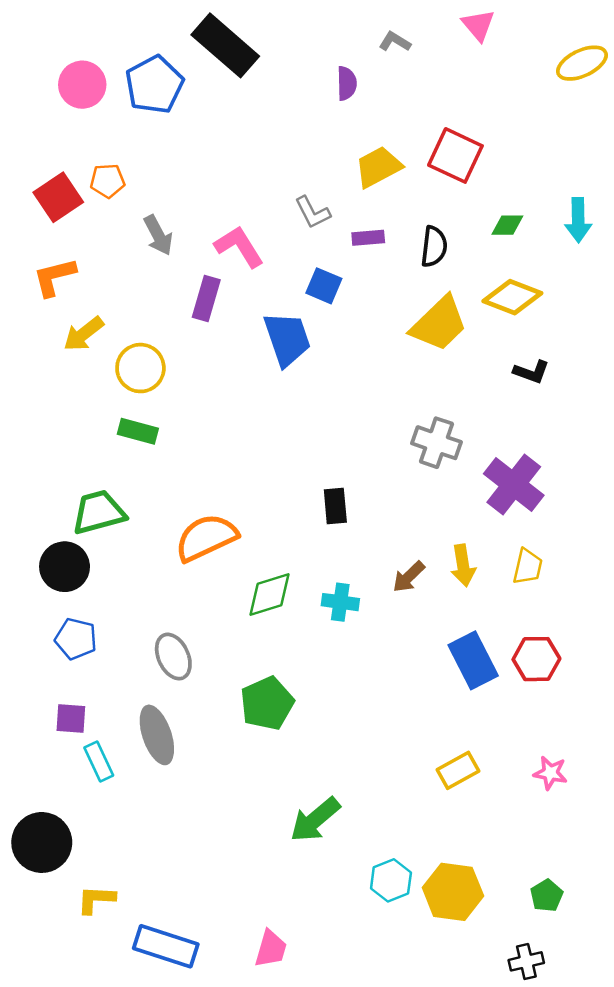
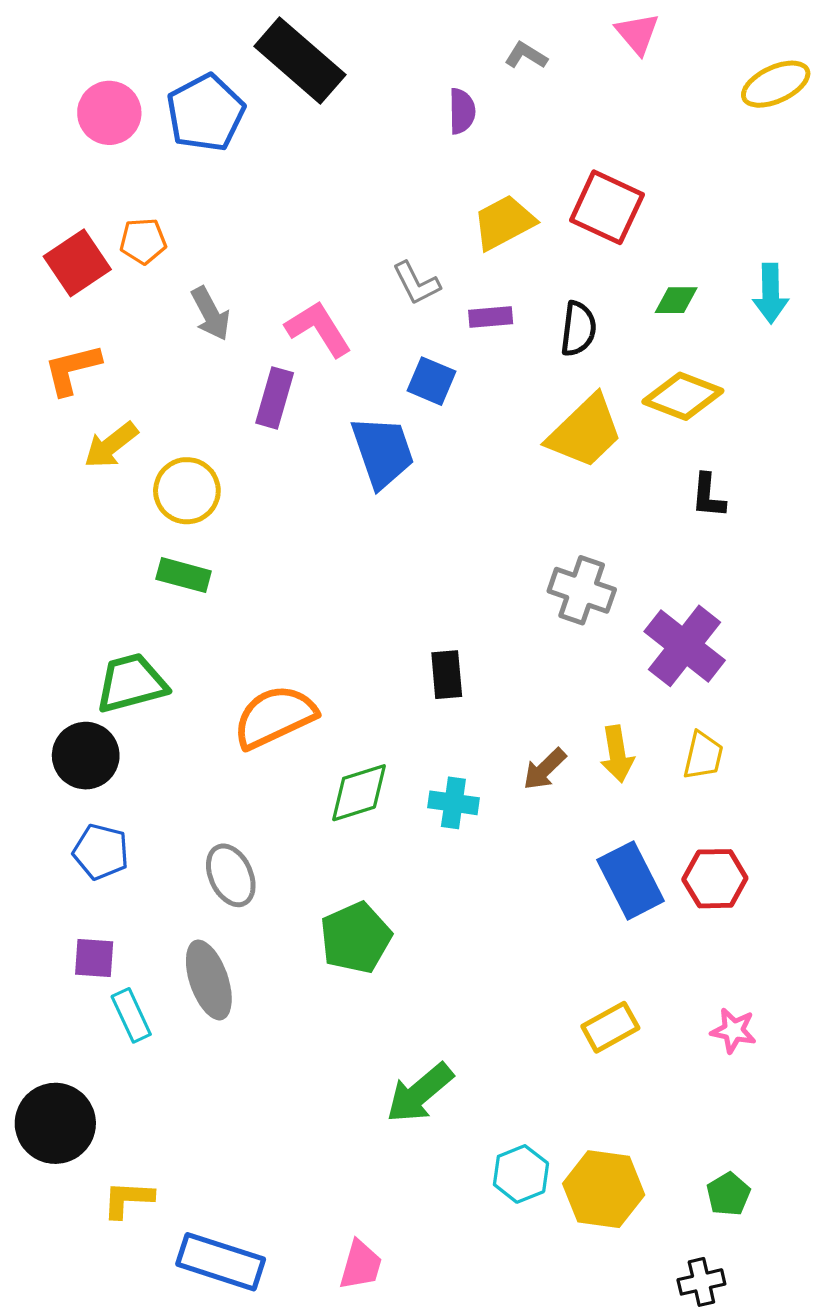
black L-shape: (531, 372) -> (708, 496), turned 75

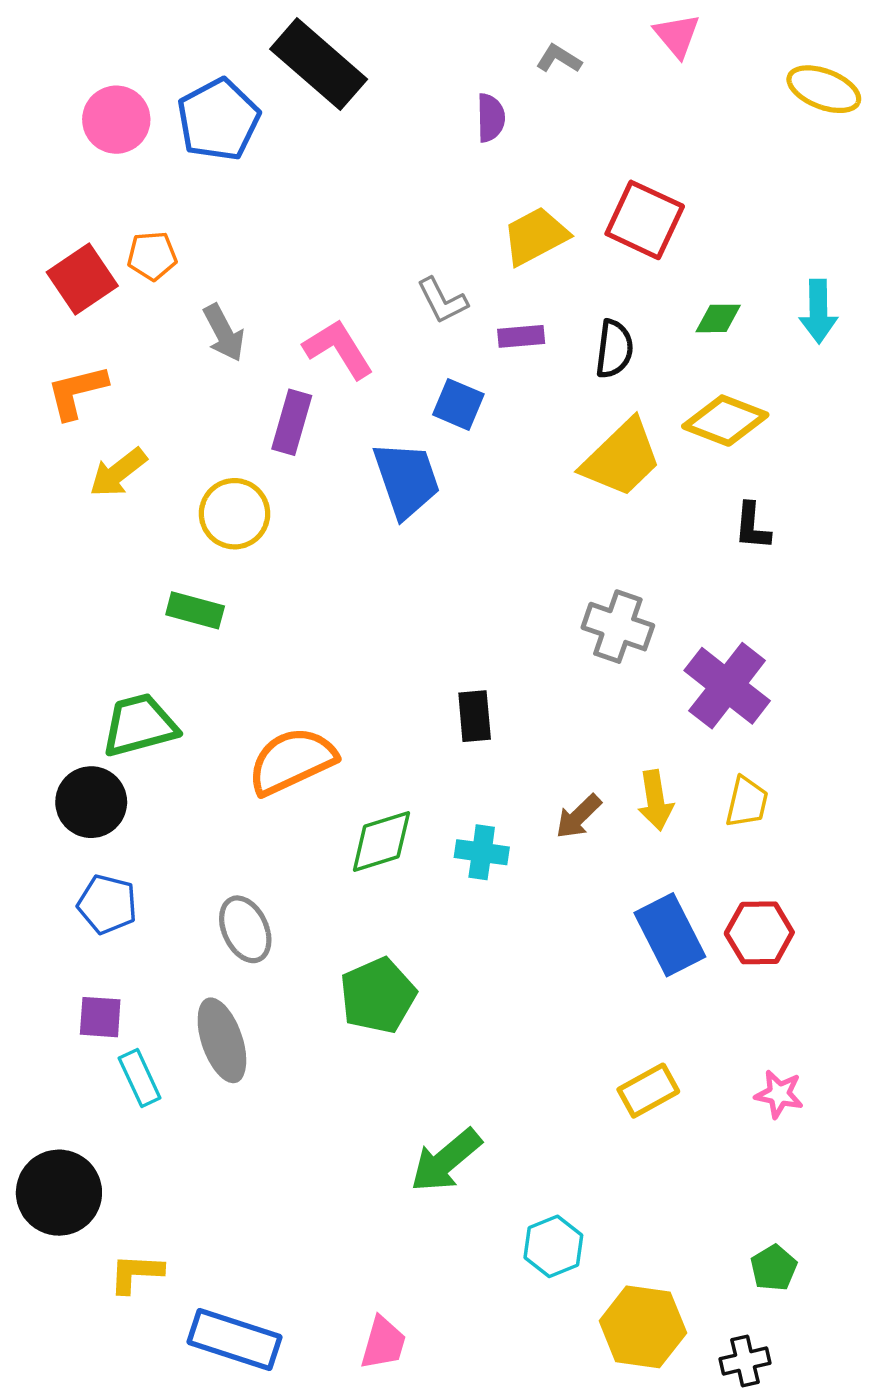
yellow ellipse: (776, 84) -> (824, 89), turned 46
yellow circle: (187, 491) -> (235, 514), moved
yellow hexagon: (604, 1189) -> (643, 1327), moved

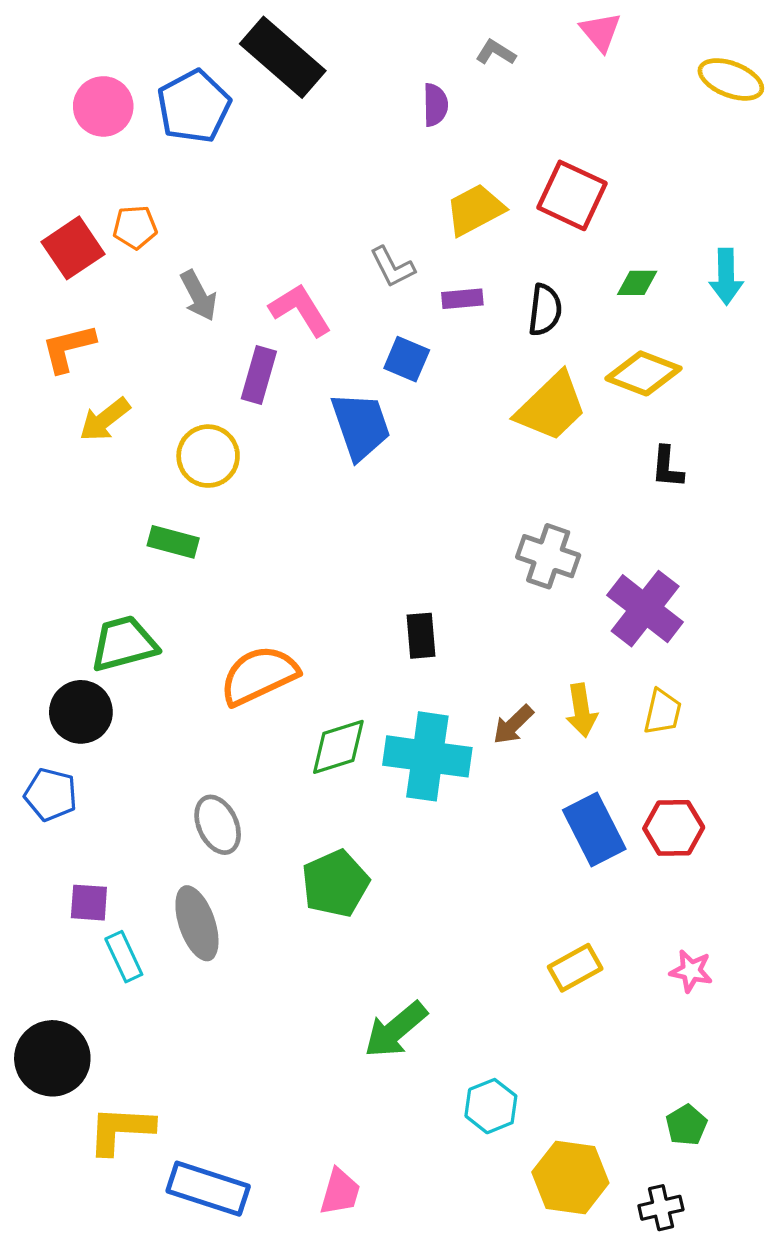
cyan cross: (482, 852) -> (427, 756), size x1.8
blue pentagon: (107, 904) -> (51, 795), moved
yellow L-shape: (136, 1273) -> (121, 1130), size x1.4

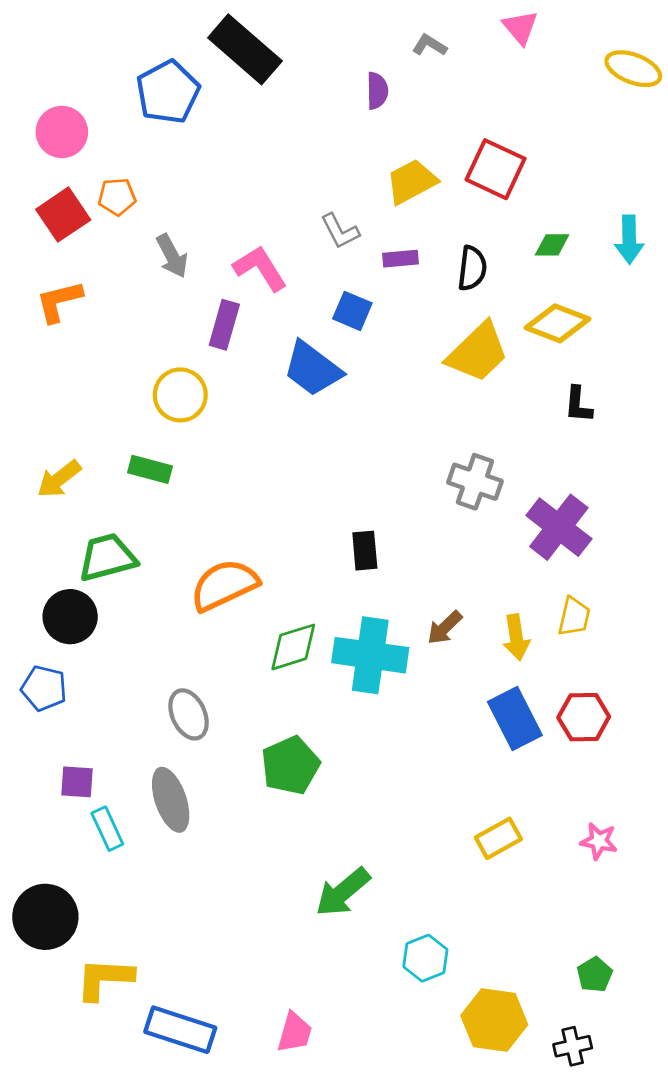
pink circle: (103, 106) -> (62, 132), moved
yellow arrow: (105, 420) -> (59, 479), moved
blue trapezoid: (361, 426) -> (312, 369), turned 146
yellow arrow: (582, 710) -> (516, 637), moved

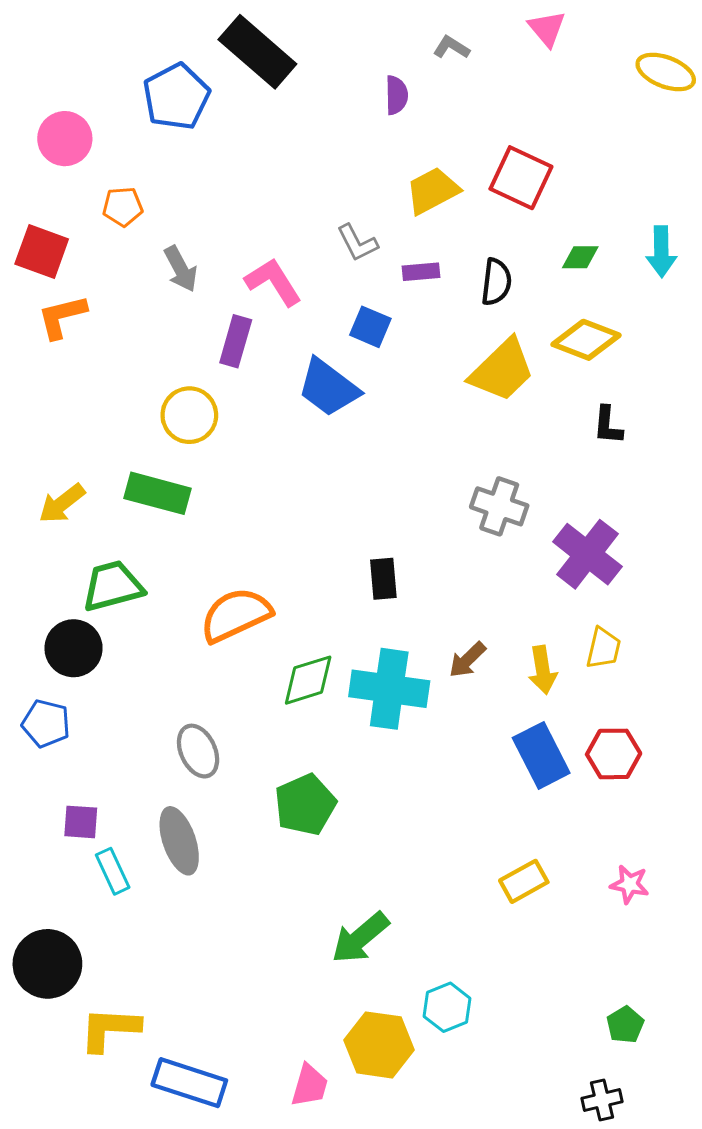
red square: (63, 215) -> (42, 252), moved, turned -36
green rectangle: (150, 469) -> (157, 493), size x1.4
yellow hexagon: (494, 1020) -> (379, 1045), moved

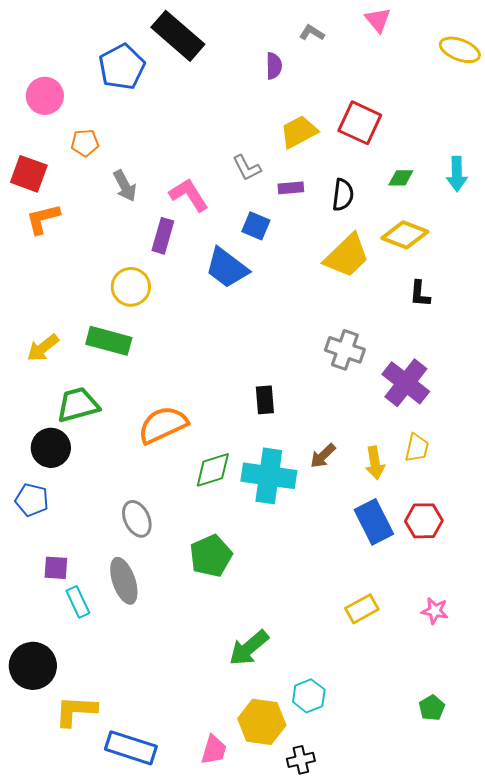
black cross: (602, 1100) -> (301, 760), moved

